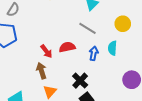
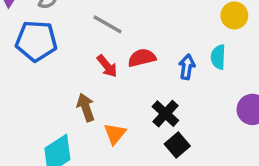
gray line: (88, 28) -> (108, 24), moved
brown arrow: (41, 71) -> (86, 107), moved

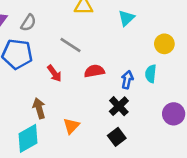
red arrow: (107, 66) -> (54, 73), moved
brown arrow: (86, 107) -> (39, 108), moved
black cross: (165, 114) -> (119, 106), moved

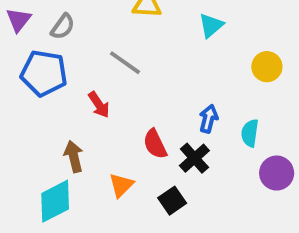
red semicircle: (94, 71) -> (155, 144), moved, turned -108
cyan semicircle: (151, 74) -> (250, 133), moved
black square: (117, 137) -> (172, 201), moved

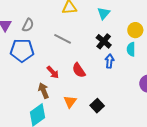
red arrow: (99, 105) -> (53, 72), moved
cyan semicircle: (250, 133) -> (131, 49), moved
red semicircle: (155, 144) -> (79, 70), moved
black cross: (194, 158) -> (104, 41), moved

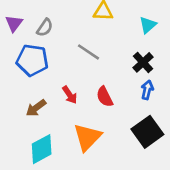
brown arrow: (44, 91) -> (36, 108), moved, turned -112
orange triangle: (70, 102) -> (87, 137), size x1.6
black square: (97, 106) -> (147, 132), moved, size x1.6

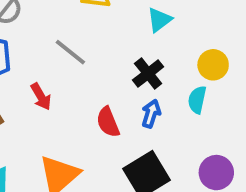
red arrow: (70, 95) -> (41, 97), moved
red semicircle: (105, 97) -> (108, 122), moved

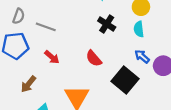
gray line: (70, 52) -> (46, 27), moved
blue arrow: (151, 114) -> (142, 56), moved, turned -49

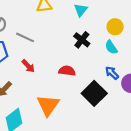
cyan semicircle: (139, 29) -> (111, 47), turned -32
red semicircle: (94, 58) -> (67, 71), turned 133

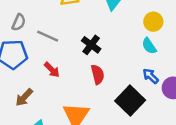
black cross: (82, 40) -> (91, 45), moved
red semicircle: (67, 71) -> (98, 74), turned 70

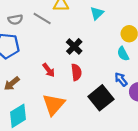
gray semicircle: (19, 22) -> (15, 20), turned 48
gray line: (48, 36) -> (42, 18), moved
red arrow: (52, 70) -> (49, 70), moved

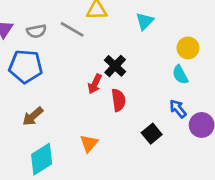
red arrow: (49, 70) -> (95, 84), moved, turned 64
black square: (101, 98) -> (152, 134), size x0.6
orange triangle: (54, 104) -> (89, 143), size x0.6

